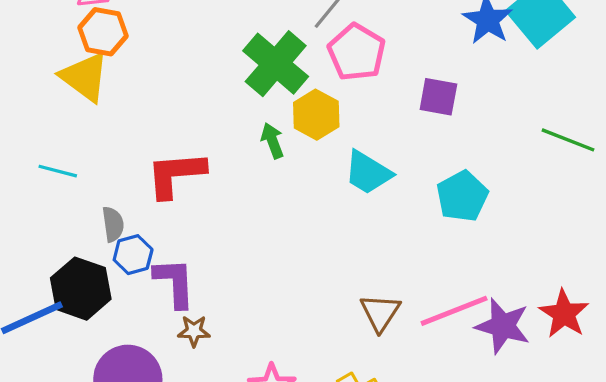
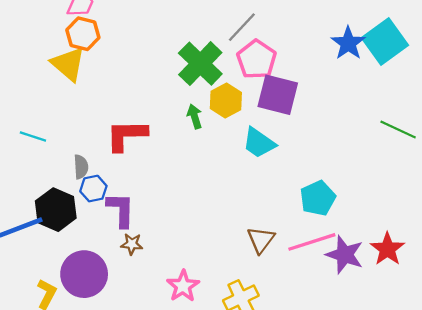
purple square: (438, 97) -> (278, 95), moved, size x1.5
cyan line: (58, 171) -> (33, 136), moved
cyan pentagon: (462, 196) -> (318, 198), moved

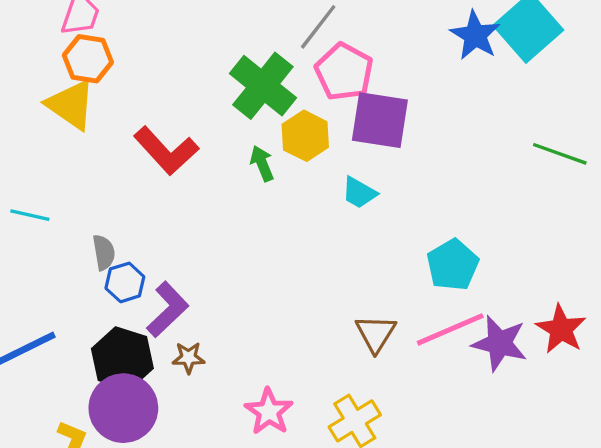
red L-shape: (126, 135) -> (166, 151), moved, turned -126
cyan trapezoid: (259, 143) -> (359, 193), size x0.7
black hexagon: (56, 210) -> (122, 359), moved
purple L-shape: (121, 210) -> (168, 309), turned 51

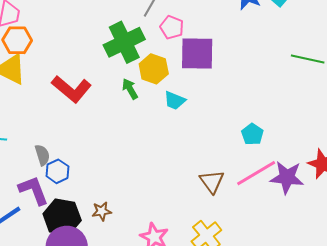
pink pentagon: (344, 72) -> (172, 27), size x0.7
green cross: (263, 86) -> (124, 42), turned 33
cyan trapezoid: (359, 193) -> (175, 100), moved
cyan pentagon: (453, 265) -> (252, 134), size x0.7
purple L-shape: (168, 309) -> (34, 190), moved, turned -60

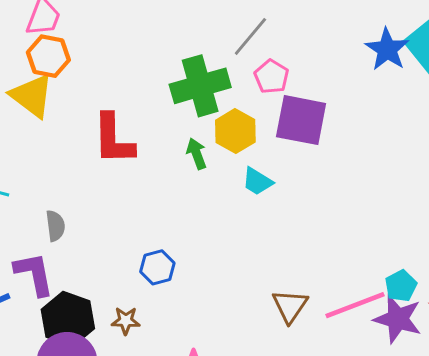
red L-shape: (72, 89) -> (113, 139), turned 39
cyan pentagon: (252, 134) -> (401, 286), moved
blue hexagon: (57, 171) -> (157, 267), moved

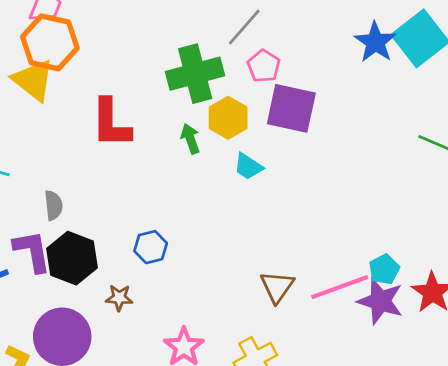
orange hexagon: (48, 56) -> (50, 42), size x1.4
black hexagon: (68, 319) -> (72, 258), moved

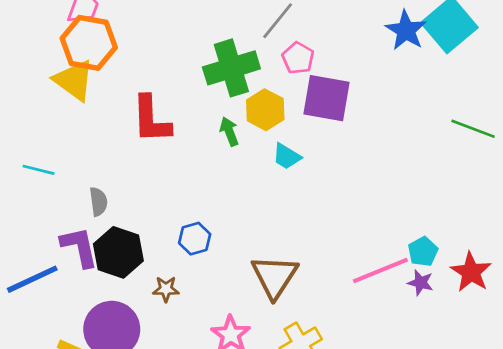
brown triangle: (277, 287) -> (275, 276), moved, size x1.4
purple star: (380, 301) -> (421, 283), size x0.6

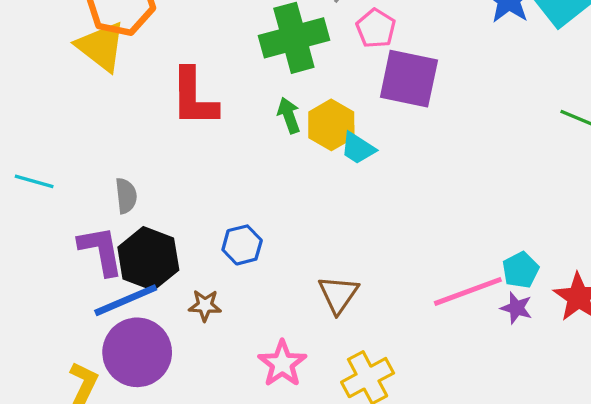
yellow hexagon: (265, 110) -> (331, 125), moved
cyan line: (39, 170) -> (34, 181), moved
brown triangle: (275, 276) -> (338, 294), size x0.7
blue line: (32, 279) -> (126, 300), moved

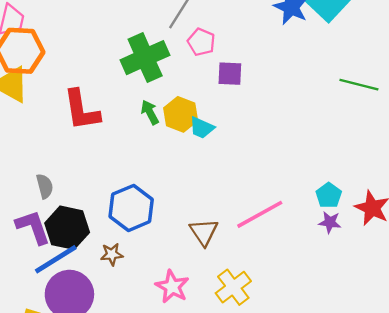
purple square: (409, 79) -> (230, 74), size x0.6
blue hexagon: (242, 245) -> (131, 208), size x1.6
pink line: (468, 291) -> (260, 214), moved

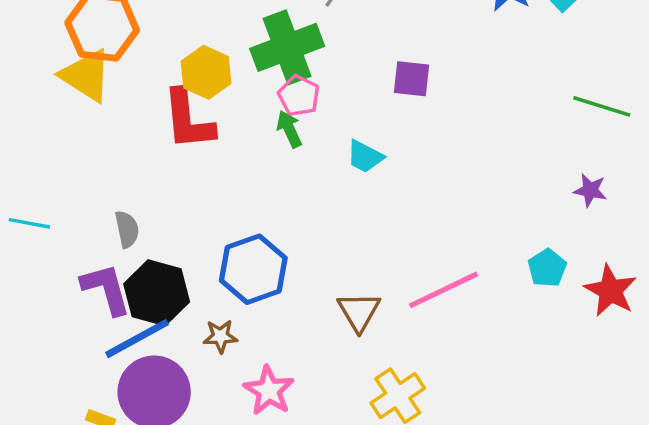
pink pentagon: (201, 42) -> (299, 96), moved
yellow hexagon: (181, 114) -> (206, 72), moved
purple star: (330, 222) -> (590, 190), moved
pink star: (172, 287) -> (269, 391), moved

